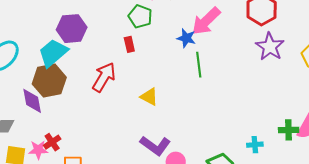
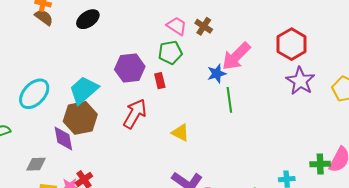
green pentagon: (140, 16) -> (170, 52), turned -30
purple hexagon: (72, 29) -> (130, 68), moved
blue star: (186, 38) -> (217, 74), turned -30

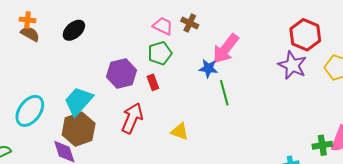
red hexagon: (292, 44) -> (305, 35), moved
blue star: (217, 74) -> (208, 68), turned 30

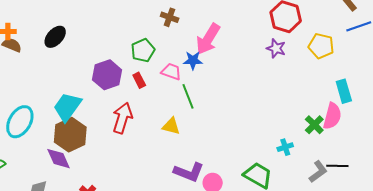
pink trapezoid: (163, 26) -> (171, 72), moved
purple star: (292, 65) -> (276, 48), size x0.7
green line: (224, 93) -> (188, 96), moved
green cross: (322, 145) -> (314, 125), turned -30

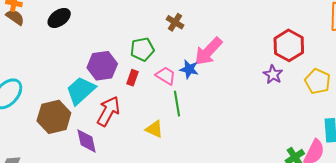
red rectangle: (139, 80) -> (132, 78), turned 35
cyan trapezoid: (67, 107) -> (81, 90), moved
purple diamond: (59, 159) -> (86, 141), moved

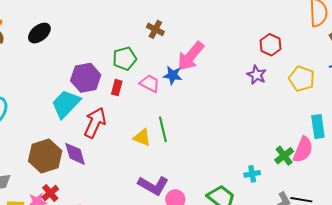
red hexagon: (289, 45) -> (270, 45), size x0.7
green line: (177, 104) -> (163, 129), moved
brown hexagon: (54, 117) -> (45, 156), moved

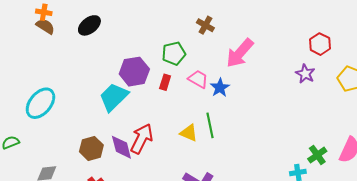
blue star: (173, 75) -> (220, 88), moved, turned 30
red arrow: (95, 123) -> (142, 139), moved
brown hexagon: (45, 156) -> (91, 148), size x0.7
green cross: (284, 156) -> (317, 155), moved

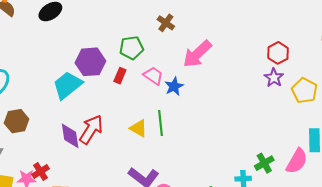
purple star: (305, 74) -> (274, 78), moved
brown hexagon: (91, 148) -> (17, 121), moved

